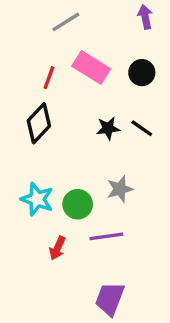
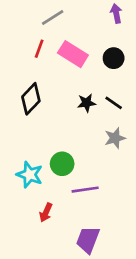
red line: (49, 78) -> (39, 49), moved
gray star: (120, 189) -> (115, 138), moved
cyan star: (37, 199) -> (30, 175), moved
red arrow: (57, 248) -> (46, 213), moved

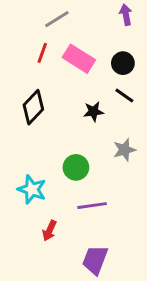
black line: (114, 103) -> (124, 95), moved
green circle: (62, 164) -> (76, 167), moved

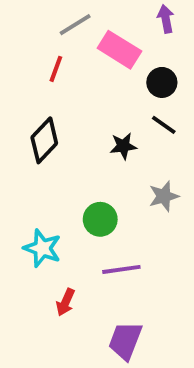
pink rectangle: (79, 59) -> (119, 50), moved

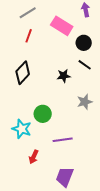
gray line: (75, 25) -> (28, 13), moved
green circle: (100, 219) -> (43, 114), moved

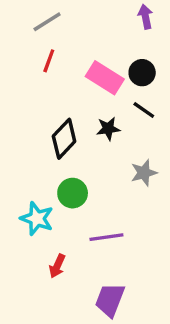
pink rectangle: (62, 26) -> (105, 78), moved
black diamond: (23, 73) -> (64, 139), moved

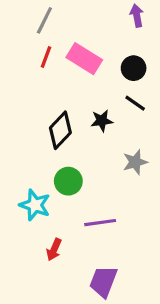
gray line: (47, 22) -> (44, 20), turned -32
pink rectangle: (105, 78) -> (84, 59), moved

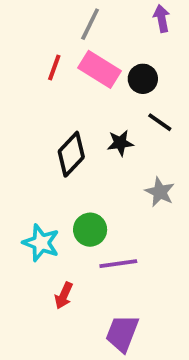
gray line: (44, 20) -> (90, 24), moved
black circle: (134, 68) -> (143, 79), moved
gray star: (135, 162) -> (160, 192), turned -30
green circle: (68, 181) -> (90, 230), moved

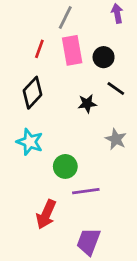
pink rectangle: (99, 69) -> (72, 50), turned 48
black diamond: (71, 154) -> (32, 93), moved
cyan star: (41, 243) -> (30, 142), moved
red arrow: (64, 296) -> (46, 214), size x1.5

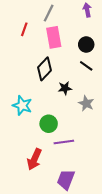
red line: (39, 49) -> (24, 29), moved
black circle: (104, 57) -> (86, 45), moved
black diamond: (32, 93) -> (45, 69), moved
black star: (87, 104) -> (65, 88), moved

